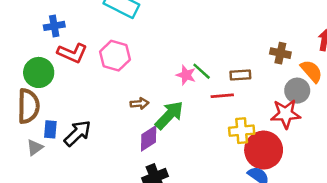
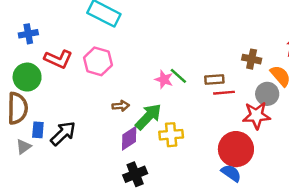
blue cross: (54, 26) -> (28, 34), moved
red line: (222, 96) -> (224, 93), moved
yellow cross: (242, 131) -> (171, 135), moved

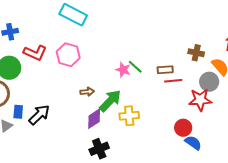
red circle: (236, 149) -> (183, 128), size x0.6
blue semicircle: (231, 173) -> (193, 143), moved

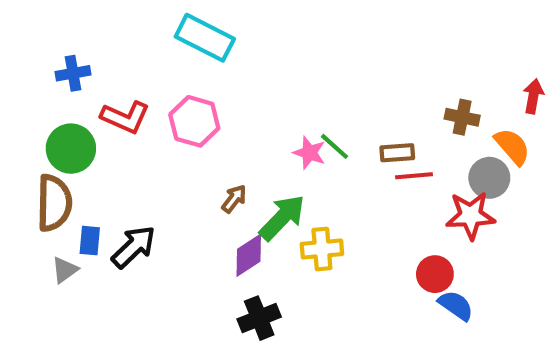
brown arrow: (87, 92) -> (234, 199), turned -48

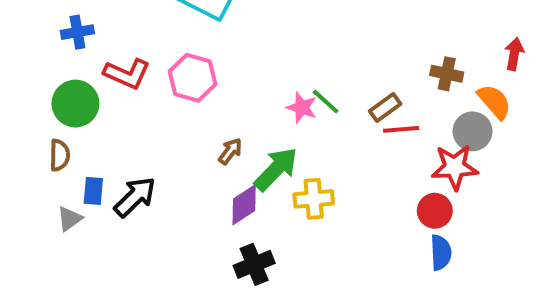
brown rectangle: (397, 153) -> (385, 108), turned -32
brown semicircle: (54, 203) -> (60, 155), size x0.6
red circle: (435, 274) -> (435, 211), moved
blue semicircle: (456, 305) -> (441, 252), turned 52

